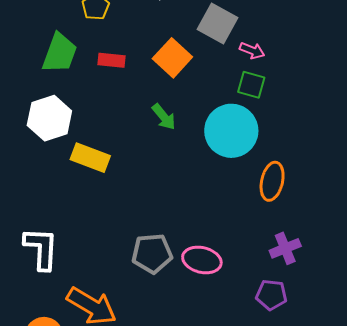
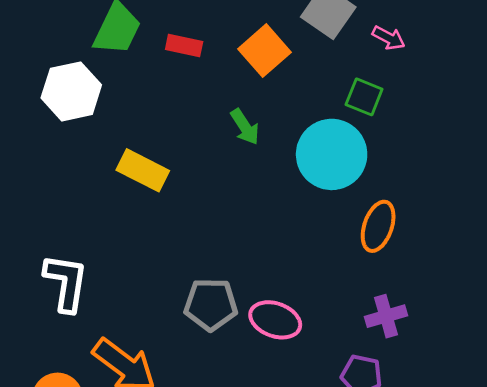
pink arrow: (252, 51) -> (389, 38), moved
white hexagon: (49, 118) -> (71, 91), moved

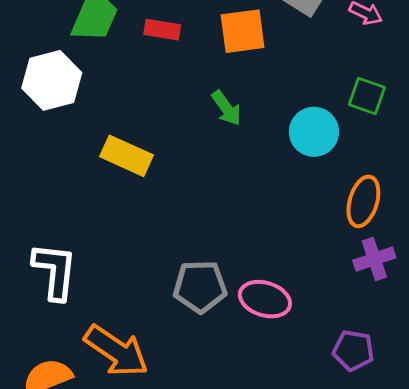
orange square: (264, 51) -> (243, 31), turned 36
green square: (364, 97) -> (367, 96), moved
cyan circle: (332, 154) -> (314, 132), size x0.7
purple cross: (386, 316) -> (374, 259), moved

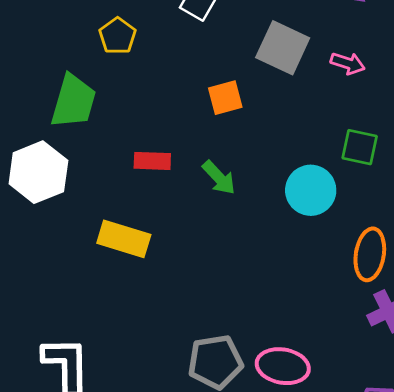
red rectangle: (162, 30) -> (152, 161), moved
orange square: (243, 31) -> (225, 98), size x0.7

